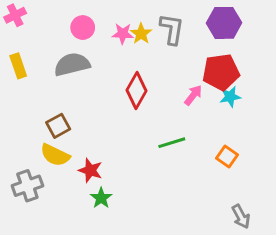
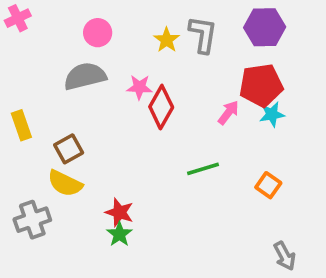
pink star: (123, 34) -> (139, 87), moved
yellow rectangle: (18, 66) -> (21, 125), moved
red star: (90, 170) -> (119, 212), moved

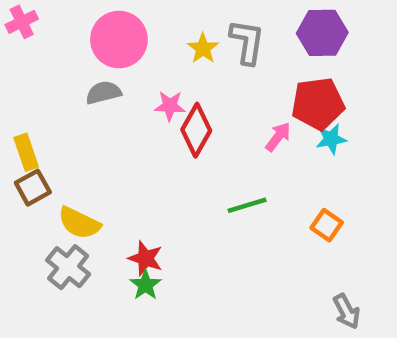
pink circle: (98, 33) -> (119, 40), size x1.6
gray semicircle: (85, 76) -> (103, 93), size x0.7
brown square: (69, 149) -> (33, 188), moved
gray cross: (32, 220) -> (68, 267), moved, turned -32

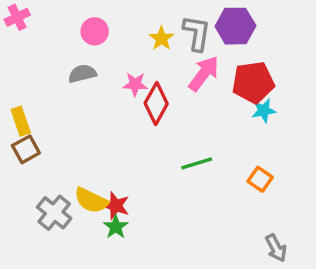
purple hexagon: (322, 33) -> (235, 26), moved
pink circle: (119, 40) -> (95, 31), size x0.6
pink arrow: (278, 137) -> (204, 74), moved, size x1.5
yellow semicircle: (79, 223) -> (91, 200), moved

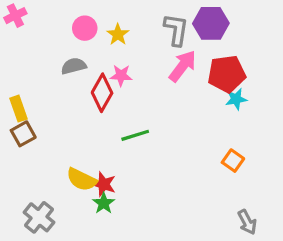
yellow star: (162, 38) -> (118, 34), moved
red diamond: (156, 104) -> (102, 93), moved
green line: (197, 163) -> (135, 135), moved
gray cross: (54, 213) -> (39, 217), moved

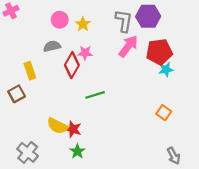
yellow rectangle: (19, 109) -> (30, 71), moved
green star: (104, 203) -> (77, 151), moved

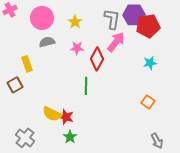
pink circle: (60, 20) -> (42, 18), moved, size x1.5
red pentagon: (159, 52) -> (148, 26), moved
red diamond: (72, 65) -> (97, 59), moved
green line: (95, 95) -> (86, 86), turned -72

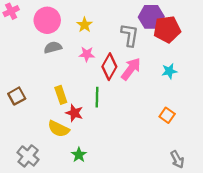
gray L-shape: (112, 19) -> (130, 35), moved
pink arrow: (116, 42) -> (131, 69), moved
yellow rectangle: (27, 64) -> (61, 95), moved
red star: (66, 117) -> (74, 113), moved

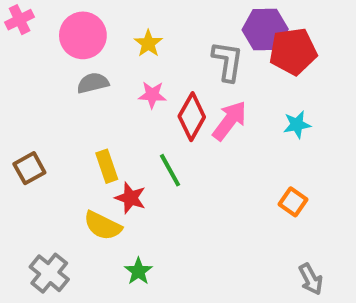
green line: (97, 97) -> (170, 170), turned -30

